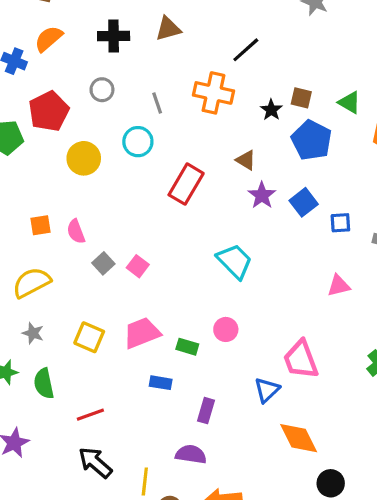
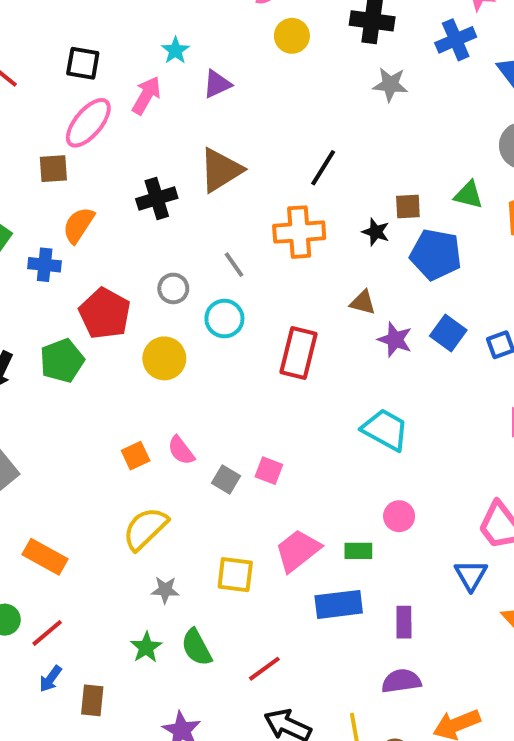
brown triangle: (168, 29) -> (221, 170), size x1.4
gray circle: (102, 90) -> (173, 288), moved
blue rectangle: (161, 383) -> (339, 604), size x1.6

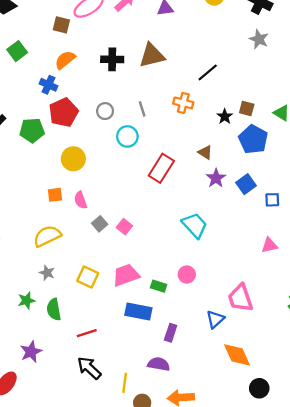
orange cross: (299, 232) -> (183, 103), size x0.7
blue cross: (45, 265) -> (48, 85), moved
yellow circle: (164, 358) -> (73, 159), moved

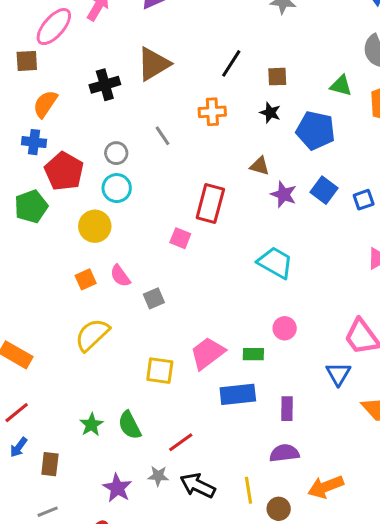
brown square: (247, 108) -> (277, 77), moved
cyan circle: (127, 136) -> (117, 188), moved
gray square: (100, 224) -> (154, 298), turned 35
pink square: (124, 227) -> (180, 238), moved
gray star: (47, 273) -> (158, 476), moved

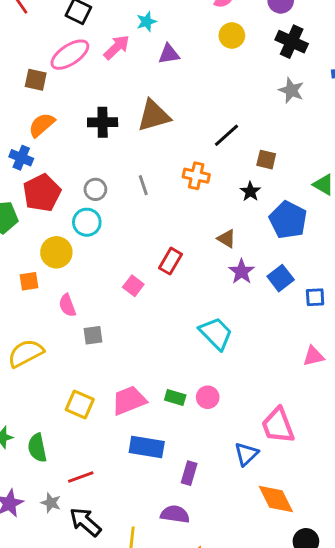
red rectangle: (210, 203) -> (170, 261), size x0.7
orange square: (86, 279) -> (29, 281), moved
green rectangle: (253, 354) -> (175, 398), moved

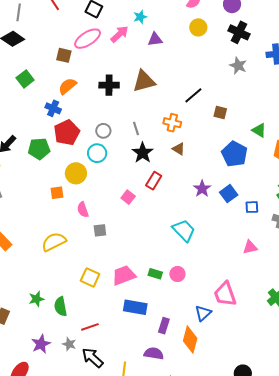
black star: (250, 191) -> (143, 153), moved, size x1.5
brown triangle: (227, 239) -> (179, 149), moved
orange diamond: (276, 499) -> (190, 340), moved, turned 40

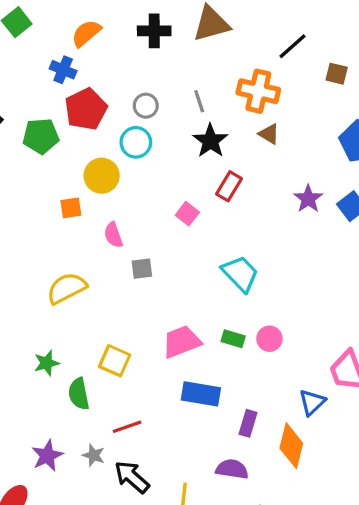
orange cross: (172, 123) -> (258, 91), size x1.4
cyan trapezoid: (184, 230) -> (240, 274), moved
yellow square: (90, 277) -> (115, 361), moved
green star: (36, 299) -> (47, 363), moved

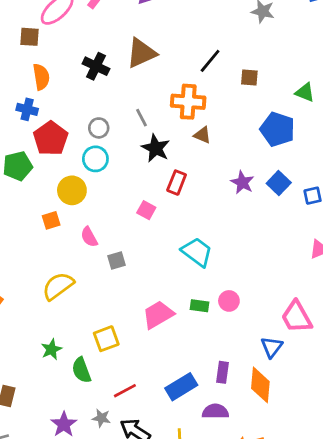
black cross: (154, 31) -> (96, 66), turned 35
orange semicircle: (86, 33) -> (41, 77), turned 130
yellow square: (115, 361) -> (106, 339), turned -35
blue rectangle: (201, 394) -> (181, 387), moved, turned -32

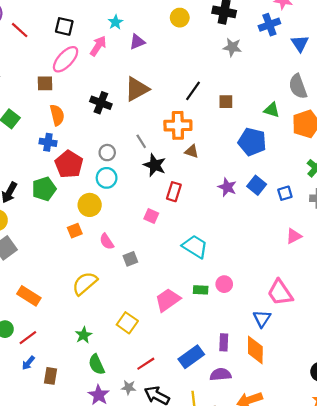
yellow square: (106, 339) -> (127, 323), turned -30
green semicircle: (81, 370) -> (97, 364), moved

